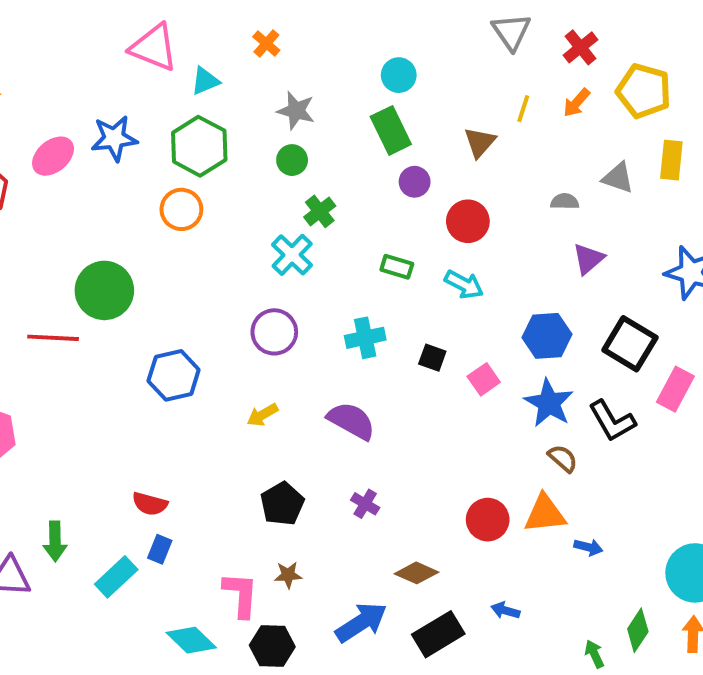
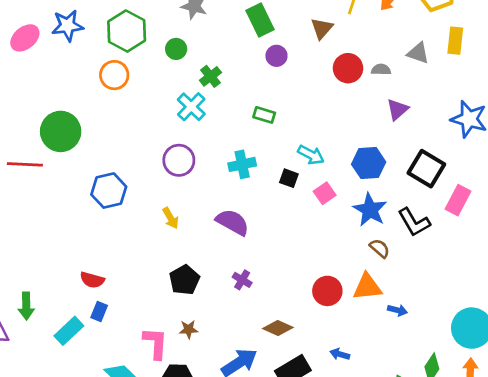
green circle: (292, 160) -> (176, 49), moved
red circle: (468, 221) -> (348, 68), moved
cyan arrow: (464, 284) -> (311, 155), moved
yellow arrow: (262, 415) -> (171, 218), turned -90

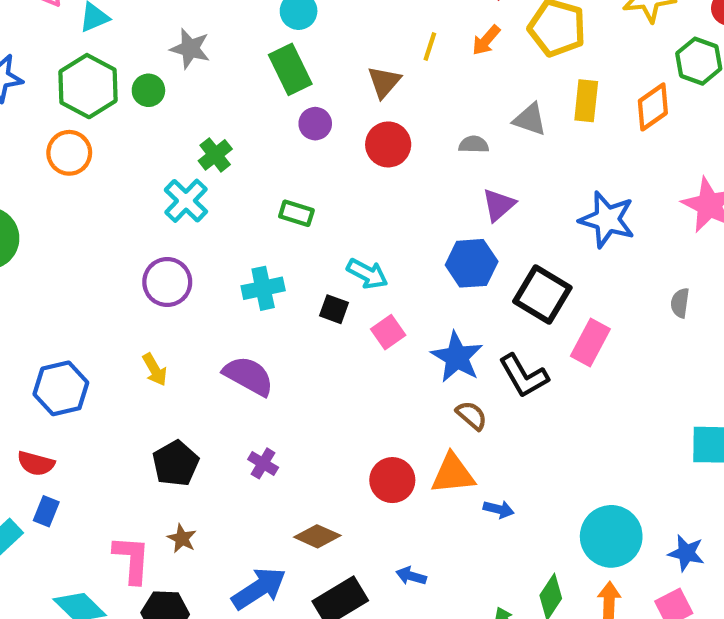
green circle: (176, 49) -> (148, 90), moved
red circle: (348, 68) -> (388, 144), moved
blue hexagon: (369, 163) -> (472, 263), moved
blue hexagon: (109, 191) -> (61, 388), moved
brown star: (188, 329) -> (182, 538), turned 30

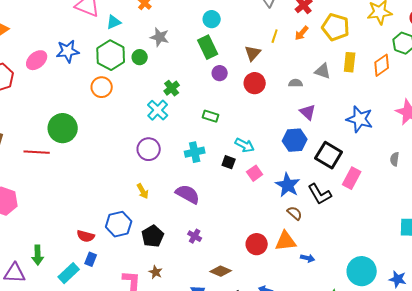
purple triangle: (499, 205) -> (308, 112), turned -36
blue hexagon: (61, 388) -> (119, 224), moved

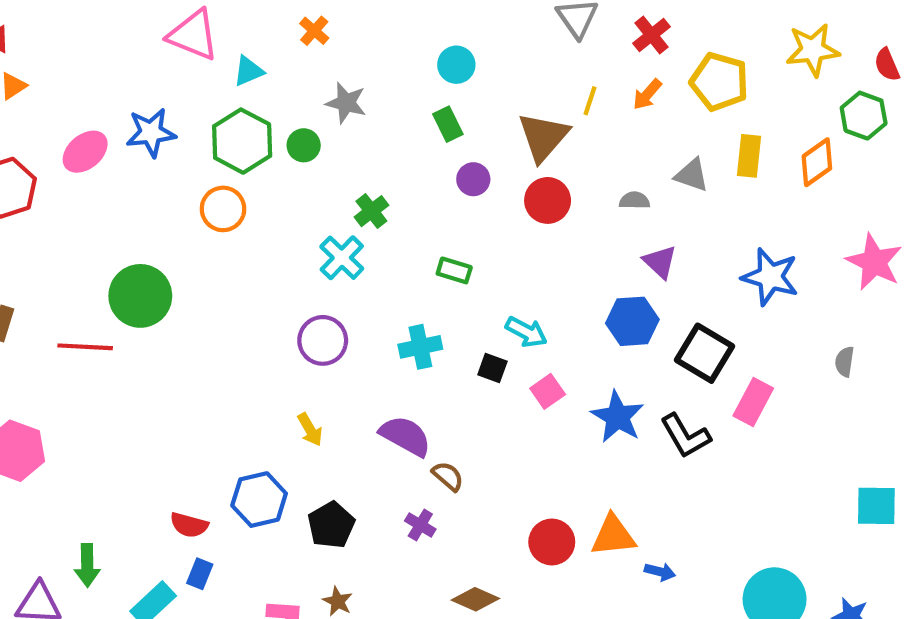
green rectangle: (208, 47) -> (448, 124), size x0.7
brown triangle: (253, 53) -> (543, 137), size x1.5
brown semicircle: (295, 213) -> (448, 476), moved

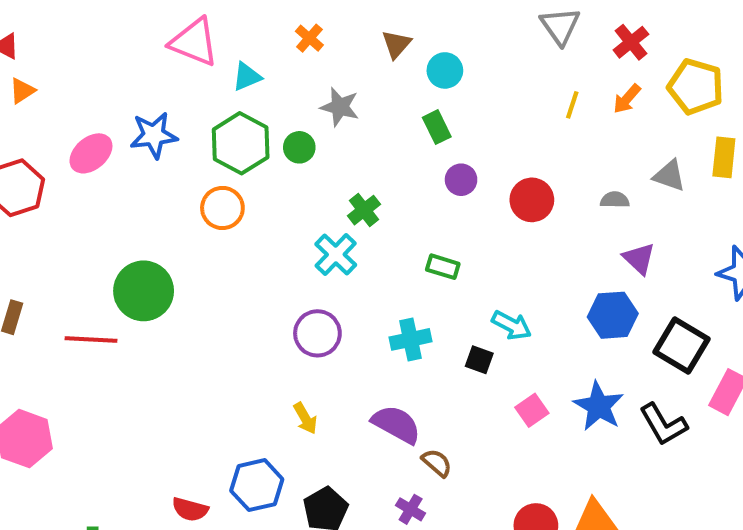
brown triangle: (543, 137) -> (396, 44), moved, size x0.6
pink square: (548, 391) -> (532, 410), moved

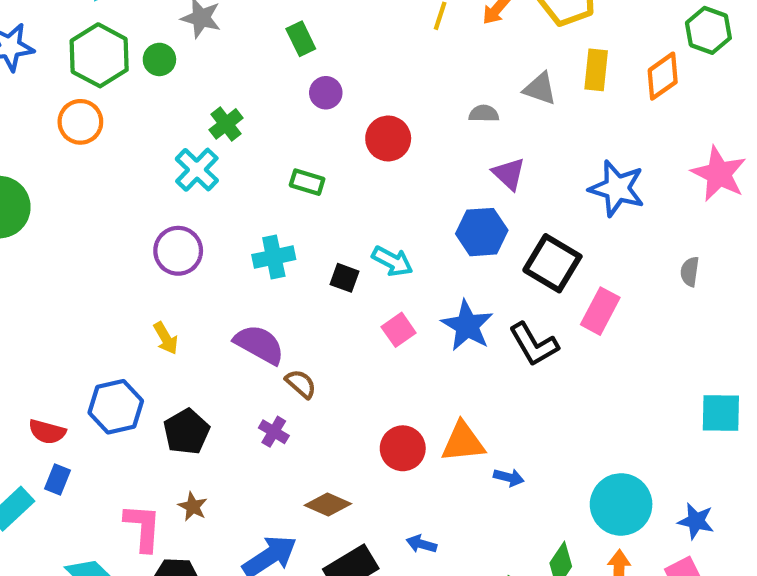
red circle: (532, 200) -> (388, 138), moved
cyan arrow: (512, 325) -> (392, 261), moved

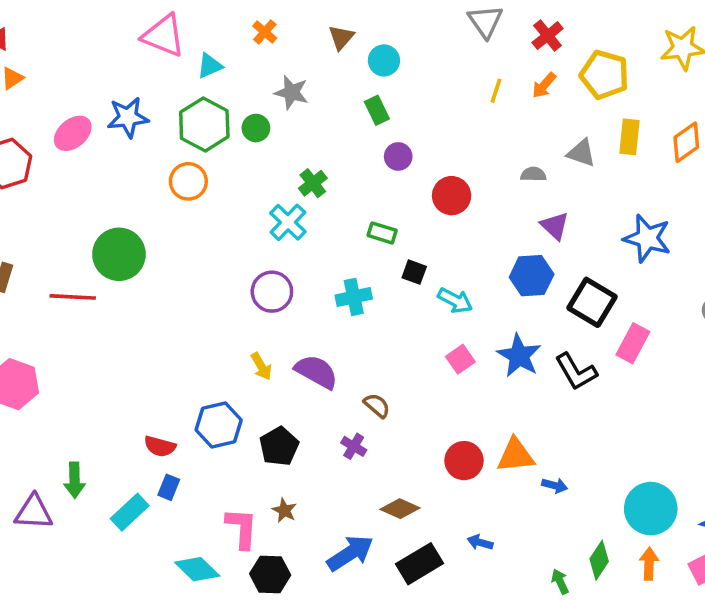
black square: (345, 278) -> (414, 272), moved
purple semicircle: (259, 344) -> (316, 372), moved

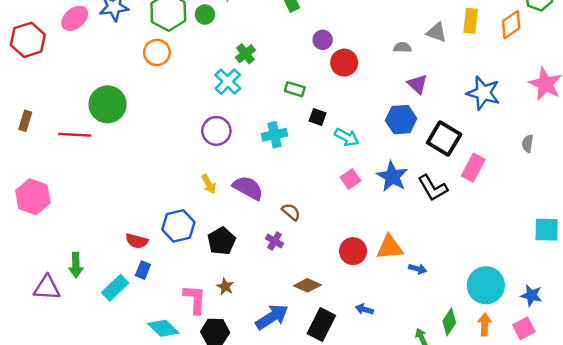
purple circle: (398, 156) -> (323, 40), moved
black rectangle: (420, 564) -> (321, 325), turned -32

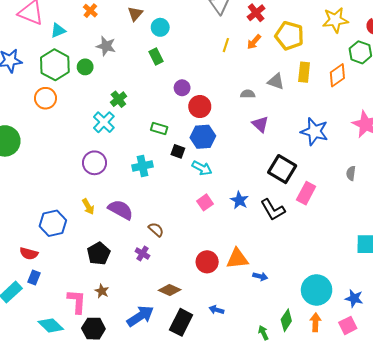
blue hexagon: (401, 120) -> (203, 137), moved
blue star: (392, 176) -> (239, 200), size x0.7
blue hexagon: (178, 226) -> (53, 223), moved

